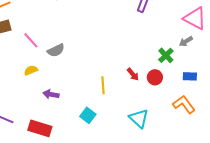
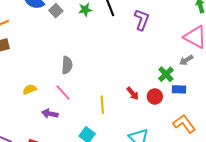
pink line: (31, 40) -> (63, 92), moved
gray semicircle: (56, 50) -> (67, 65), moved, turned -60
blue rectangle: (190, 76) -> (179, 89), moved

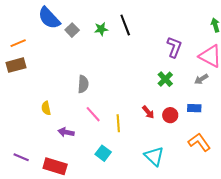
purple L-shape: (142, 20) -> (174, 47), moved
green cross: (166, 74) -> (165, 79), moved
yellow semicircle: (30, 89) -> (46, 108), turned -80
pink line: (63, 92) -> (93, 114), moved

